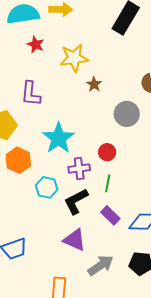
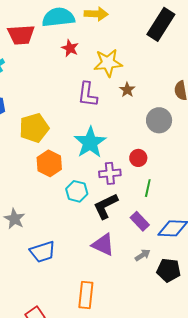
purple L-shape: (31, 94) -> (88, 94), moved
green line: (108, 183) -> (148, 188), moved
gray arrow: (101, 265) -> (143, 255), moved, size x0.6

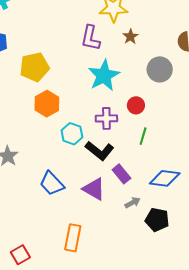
cyan star: (90, 142) -> (104, 76), moved
black L-shape: (106, 206) -> (100, 151), turned -120
purple rectangle: (140, 221) -> (121, 174), moved
blue trapezoid: (43, 252) -> (52, 183), moved, turned 60

